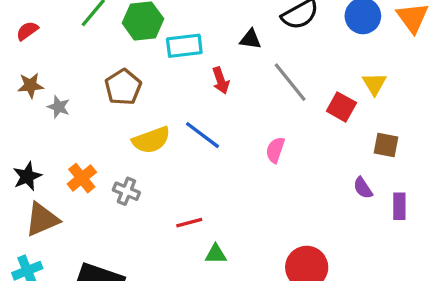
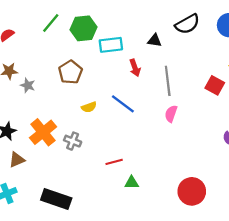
gray line: (290, 82) -> (168, 81), moved, turned 32
yellow semicircle: (151, 140) -> (89, 107), size x0.6
orange cross: (82, 178) -> (43, 132), size x1.4
brown triangle: (42, 219) -> (17, 160), size x0.7

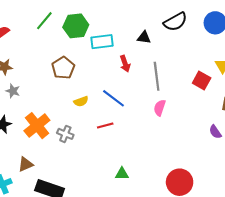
gray star: (28, 85) -> (13, 91), moved
brown triangle: (17, 160) -> (25, 164), moved
red line: (114, 162) -> (105, 126), moved

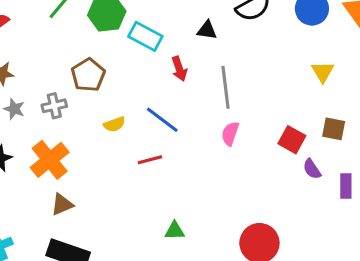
cyan rectangle: (102, 42) -> (145, 36), turned 35
red square: (202, 80) -> (292, 140), moved
gray cross: (65, 134) -> (54, 106), moved, turned -35
brown triangle: (25, 164) -> (62, 205), moved

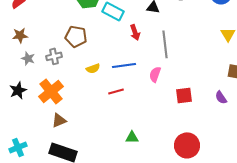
brown pentagon: (88, 75) -> (76, 36), turned -30
blue line: (162, 120) -> (124, 65), turned -45
pink semicircle: (230, 134) -> (155, 74), moved
red square: (292, 140) -> (184, 95), moved, turned -36

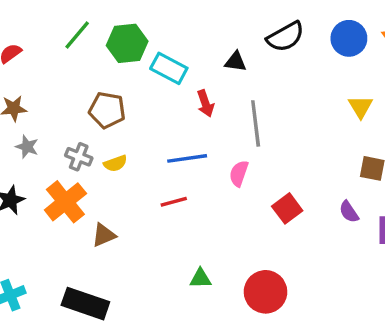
gray cross: (54, 56) -> (79, 157), moved, turned 35
yellow semicircle: (93, 68) -> (115, 163), moved
red square: (184, 95) -> (287, 208), turned -30
brown triangle: (59, 120) -> (104, 235), moved
red circle: (187, 145) -> (266, 292), moved

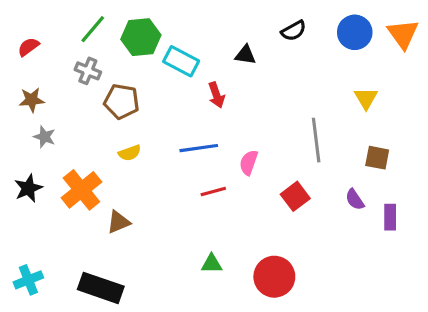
black semicircle: (286, 37) -> (294, 31), size x0.7
gray line: (256, 123) -> (316, 140), moved
gray cross: (79, 157) -> (88, 71), moved
red line: (174, 202) -> (213, 191), moved

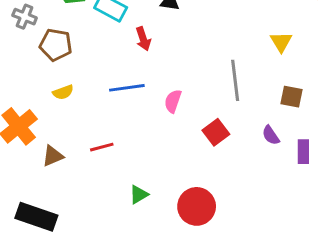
red line: (213, 191) -> (102, 147), moved
green triangle: (212, 264) -> (139, 195), turned -30

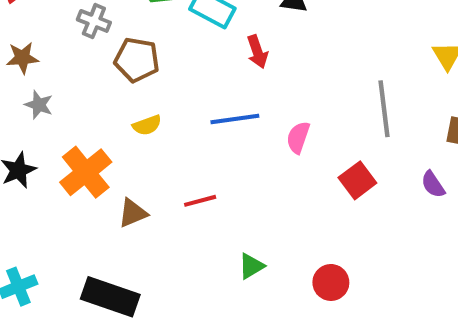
red circle: (197, 206) -> (331, 282), size x0.7

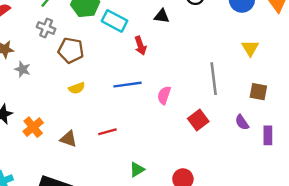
gray star: (39, 105) -> (23, 69), moved
orange cross: (86, 172) -> (33, 127), moved, size x0.7
brown triangle: (133, 213) -> (69, 139), turned 42

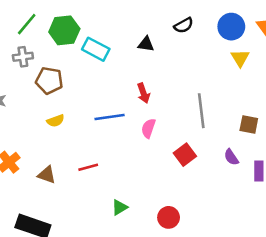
gray cross: (46, 28) -> (23, 57), turned -30
red arrow: (140, 46) -> (143, 93), moved
yellow triangle: (250, 48) -> (240, 58), moved

